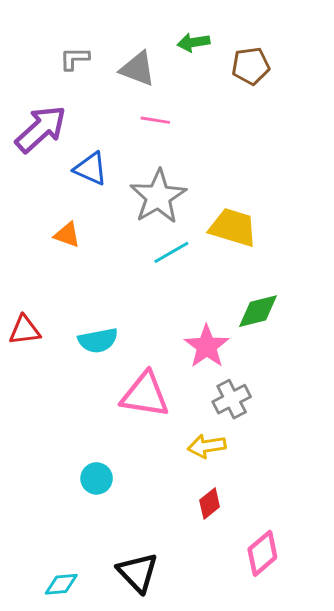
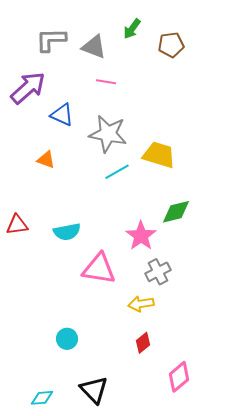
green arrow: (193, 42) -> (132, 29), turned -45
gray L-shape: (74, 59) -> (51, 40), size x1.5
gray star: (158, 197) -> (108, 134), turned -30
cyan circle: (97, 478) -> (67, 339), moved

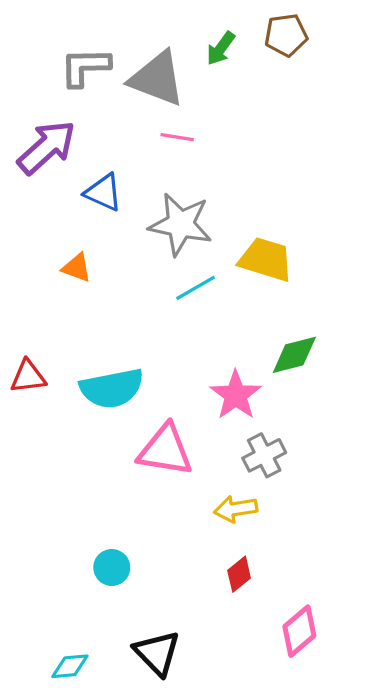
brown pentagon: (171, 45) -> (286, 35), moved
gray triangle: (94, 47) -> (157, 79), size x1.4
cyan semicircle: (67, 232) -> (112, 388), size x1.4

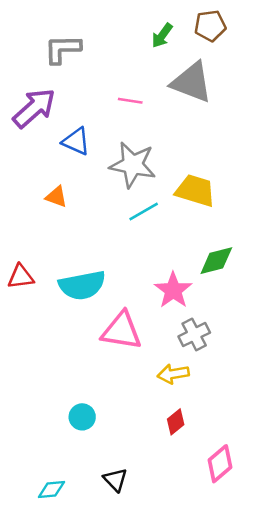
gray triangle: (157, 79) -> (192, 82), moved
black triangle: (157, 653) -> (115, 480), size x0.7

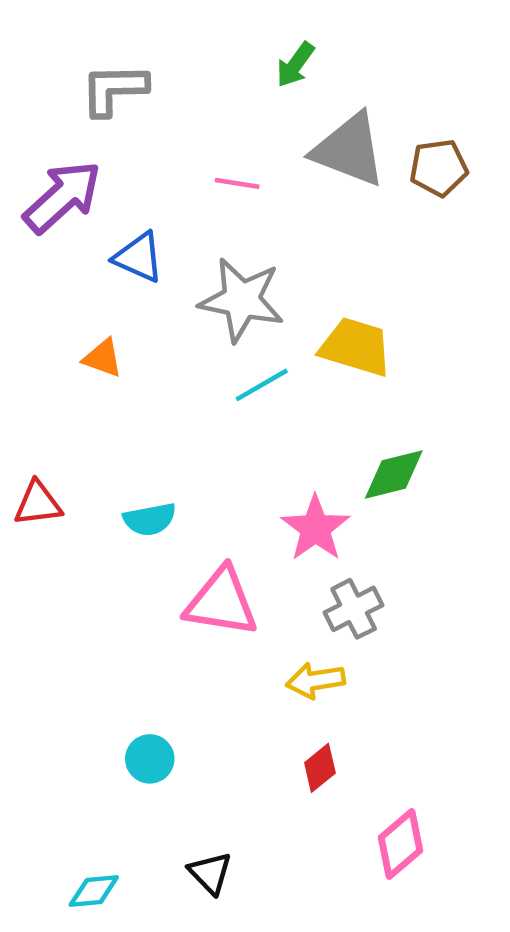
brown pentagon: (210, 26) -> (439, 168), moved
cyan semicircle: (82, 285) -> (150, 519), size x0.6

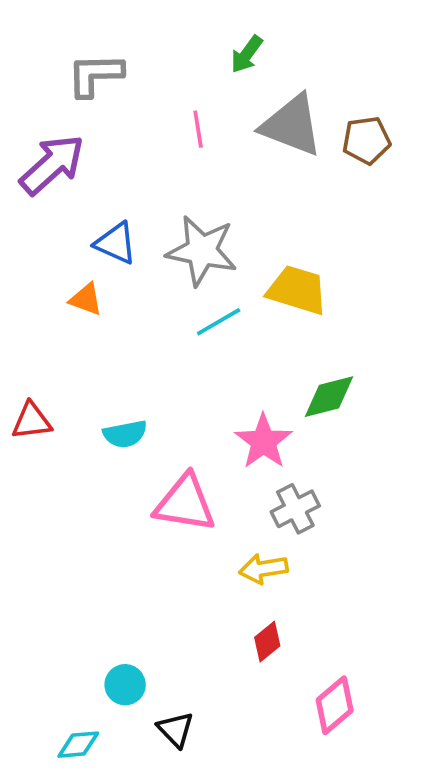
pink line: (237, 183) -> (198, 129), moved, turned 72
blue triangle: (139, 257) -> (116, 243), moved
cyan circle: (150, 759) -> (125, 685), moved

